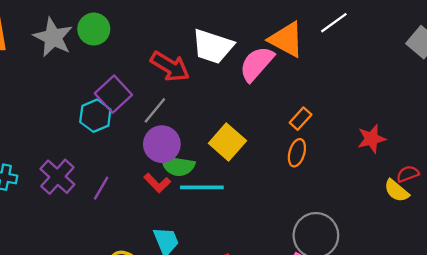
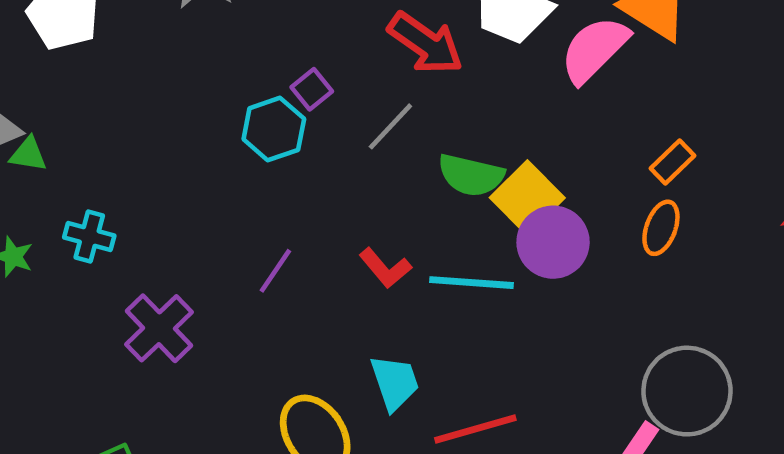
purple square: (113, 94) -> (312, 89), size x0.6
purple circle: (162, 144) -> (553, 242), moved
green semicircle: (178, 166) -> (471, 175), moved
purple cross: (57, 177) -> (159, 328), moved

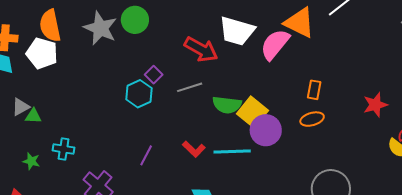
gray line: (390, 126) -> (190, 87), turned 35
orange rectangle: (673, 162) -> (314, 90), turned -30
orange ellipse: (661, 228) -> (312, 119), turned 60

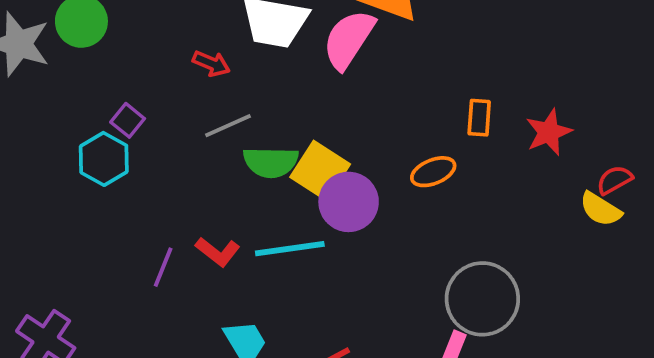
red arrow: (201, 49) -> (211, 64), size x0.6
gray line: (190, 87) -> (228, 126), moved
orange rectangle: (314, 90) -> (479, 118), moved
purple line: (146, 155) -> (163, 267), moved

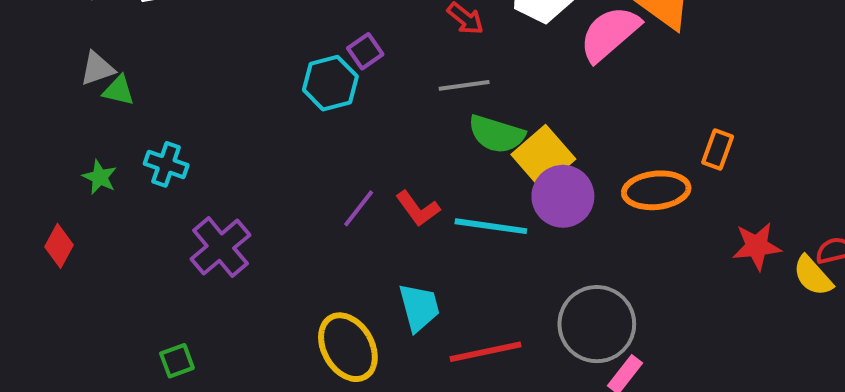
red star: (549, 132) -> (757, 246), moved
orange ellipse: (433, 172) -> (656, 190), size x1.4
gray circle: (482, 299) -> (597, 324), moved

